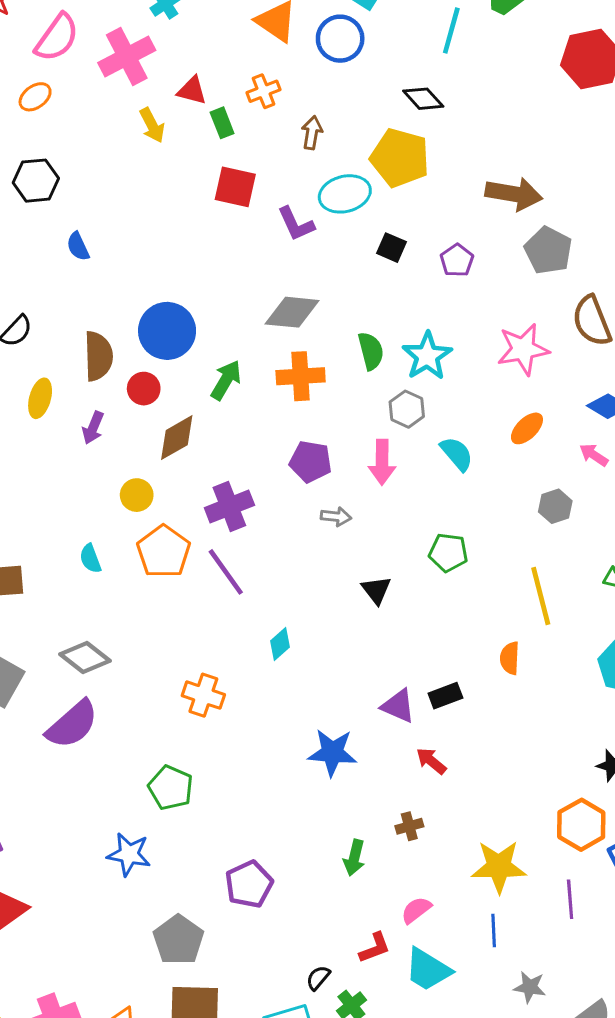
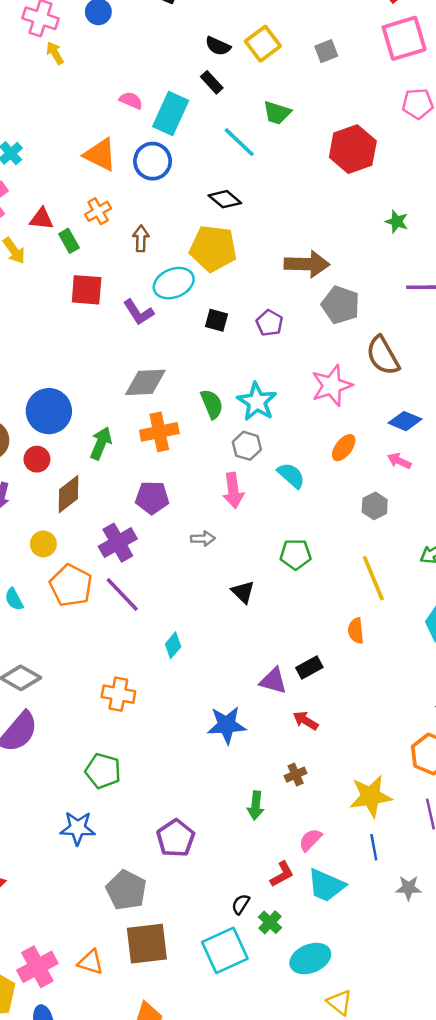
cyan line: (451, 30) -> (239, 142), turned -54
purple pentagon: (311, 462) -> (152, 498), moved

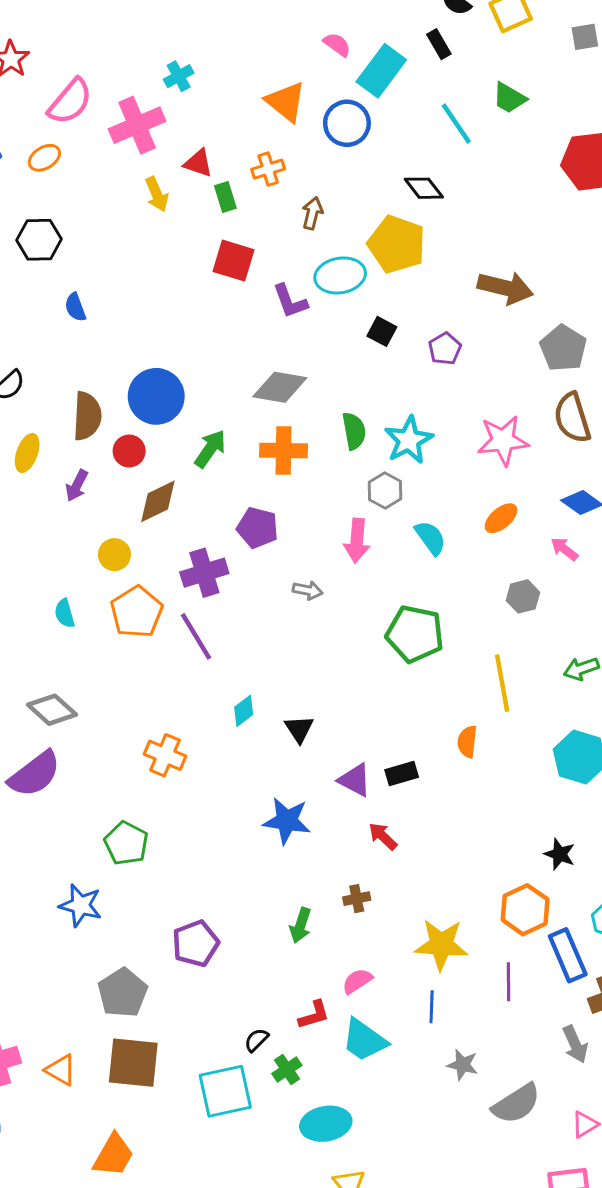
gray pentagon: (341, 305) -> (563, 348), moved
green pentagon: (296, 554) -> (415, 634), size x1.5
black triangle: (243, 592) -> (299, 729), moved

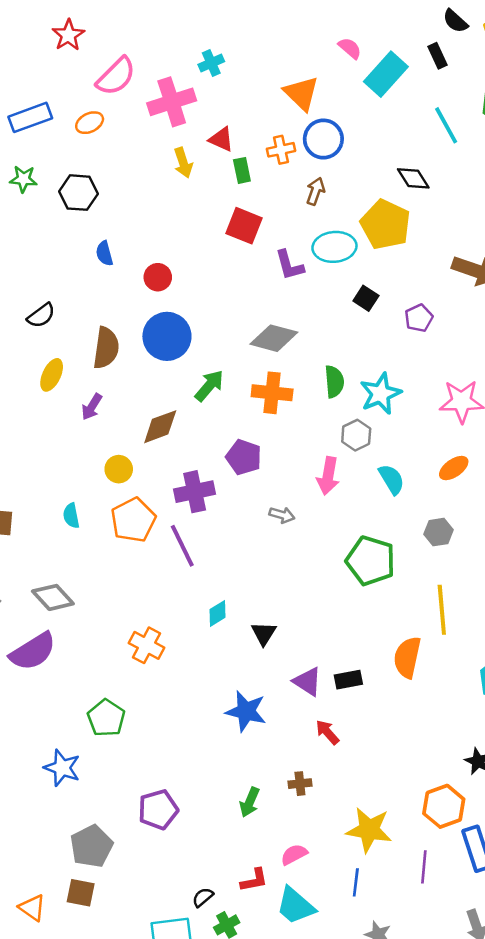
blue circle: (347, 123) -> (323, 139), moved
red circle: (129, 451) -> (158, 277), moved
gray hexagon: (523, 596) -> (438, 532), moved
orange semicircle: (467, 742) -> (407, 657), size x1.5
brown square: (133, 1063) -> (81, 893), moved, size x0.6

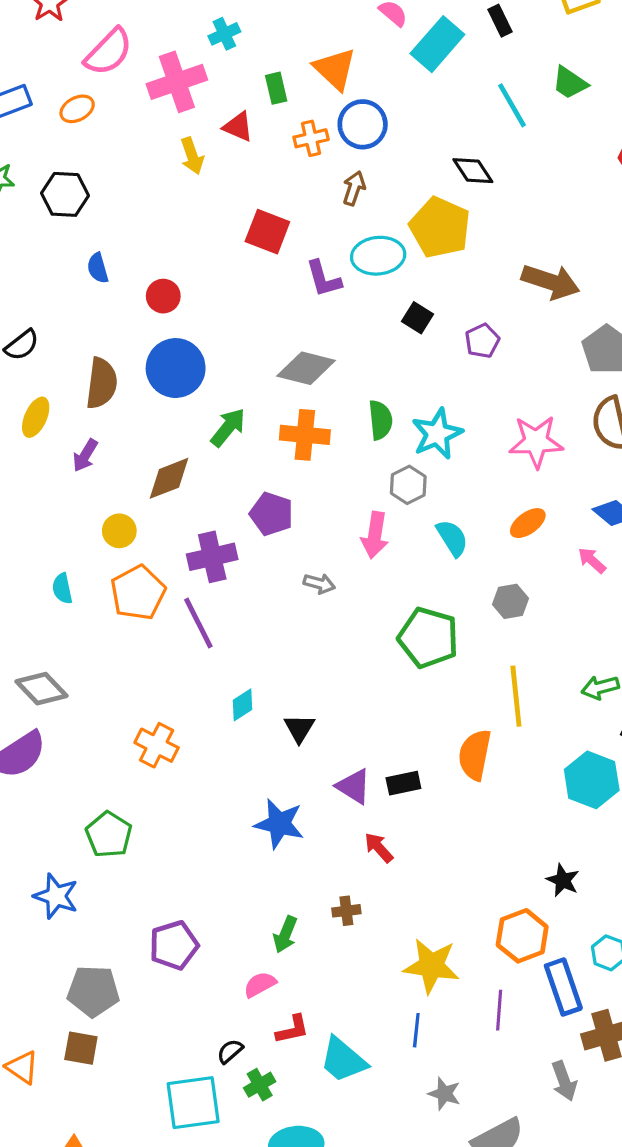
green rectangle: (242, 170) -> (276, 88), moved
gray pentagon: (91, 846) -> (93, 991), turned 30
pink semicircle: (294, 854) -> (260, 984), moved

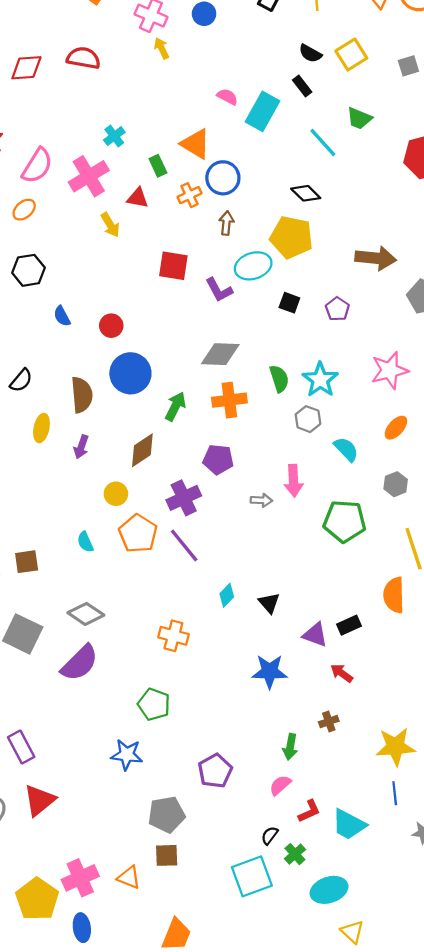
pink arrow: (375, 535) -> (294, 481), moved

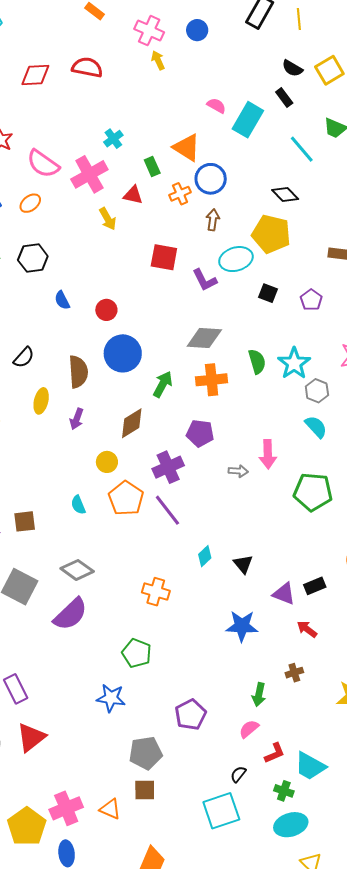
pink semicircle: (37, 166) -> (43, 164), turned 92
gray hexagon: (308, 419) -> (317, 391), moved
green cross: (295, 854) -> (284, 791), moved, turned -30

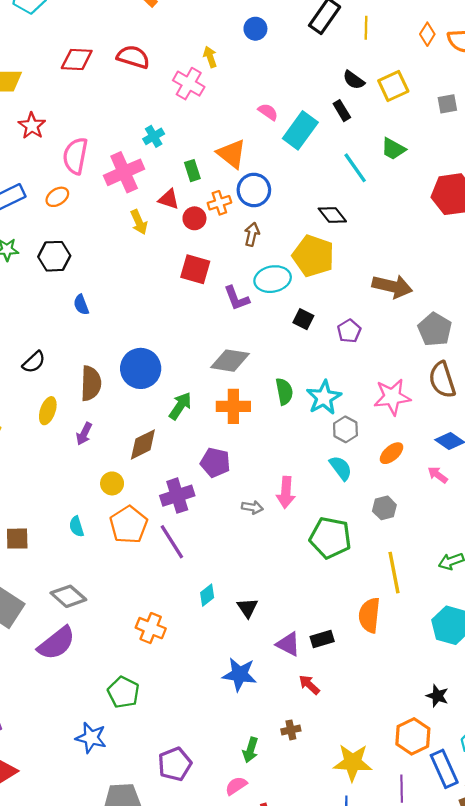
pink cross: (149, 31) -> (189, 84), moved
pink semicircle: (43, 164) -> (75, 156), turned 60
red circle: (106, 310) -> (194, 218), moved

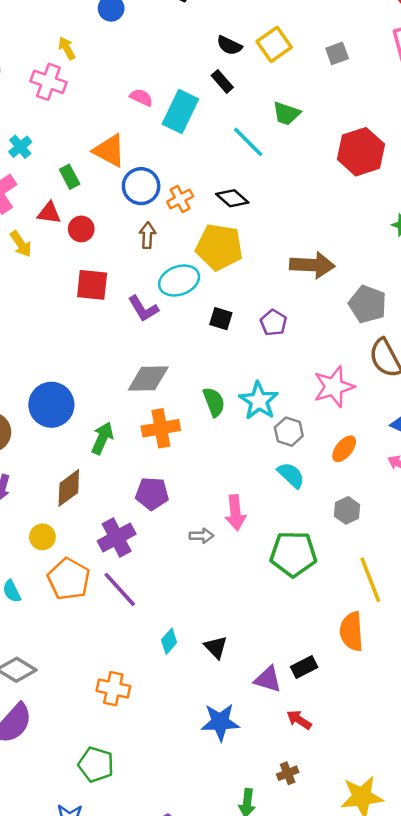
orange cross: (219, 203) -> (180, 199), moved

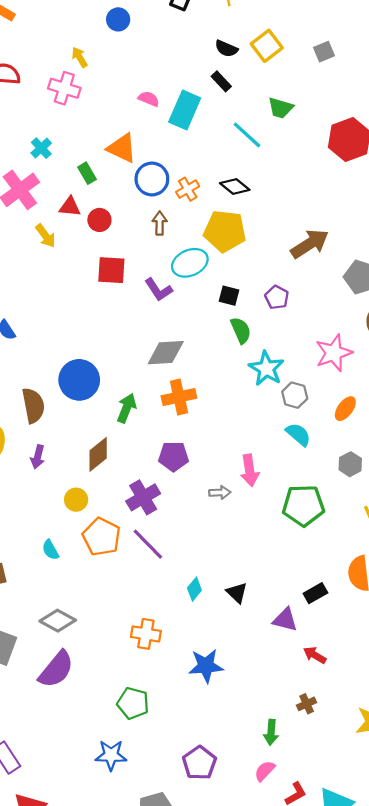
brown arrow: (312, 265) -> (310, 244), turned -33
green semicircle: (214, 402) -> (241, 330), moved
black rectangle: (304, 667) -> (315, 593), moved
blue star: (220, 722) -> (206, 666), moved

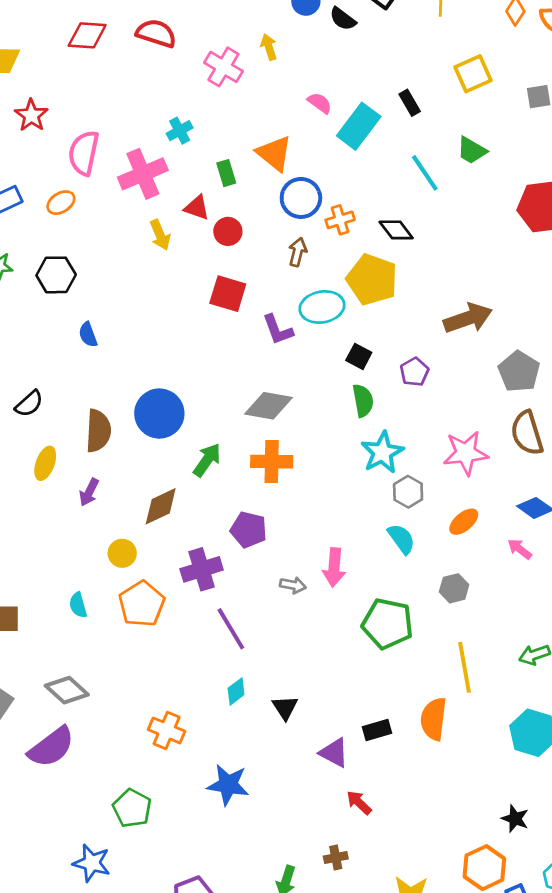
black semicircle: (226, 49) -> (343, 19), moved
yellow arrow: (80, 57) -> (269, 47), moved
purple line: (148, 544) -> (231, 629), moved

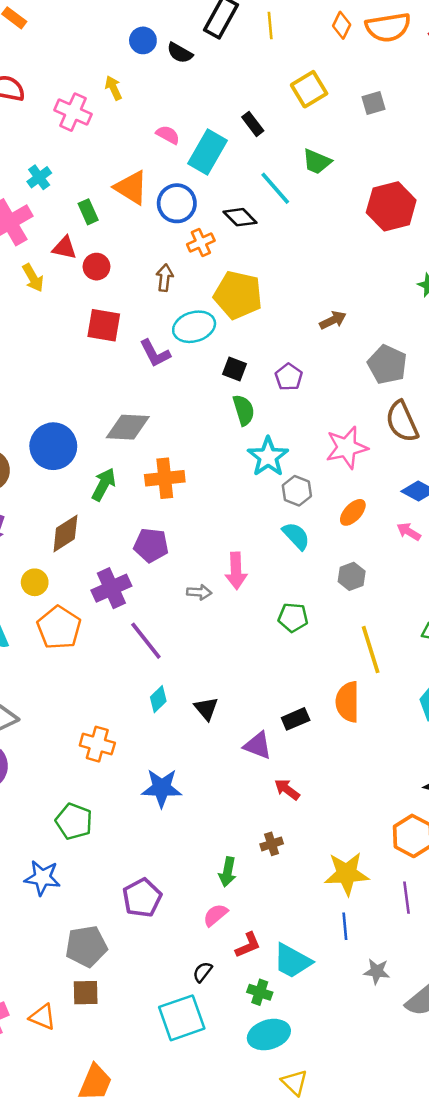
blue circle: (301, 198) -> (177, 203), moved
black diamond: (396, 230) -> (240, 217), moved
brown arrow: (468, 318) -> (333, 320), size x0.6
gray diamond: (269, 406) -> (128, 427), moved
green pentagon: (388, 624) -> (293, 617), size x0.6

